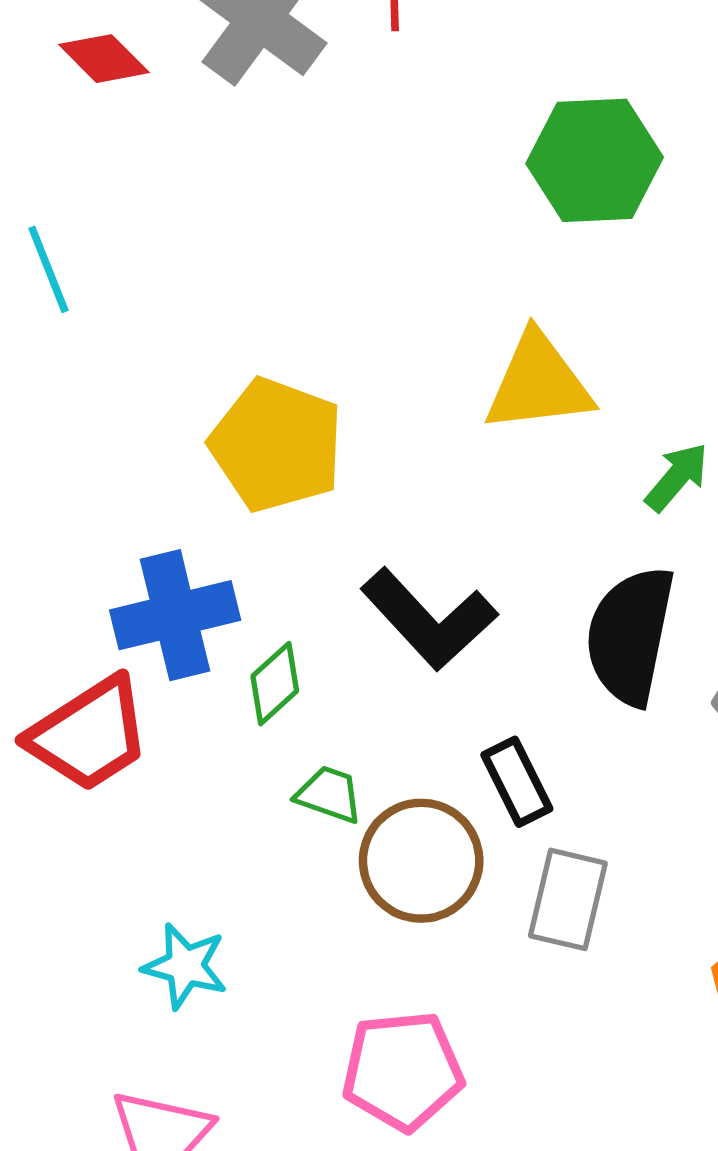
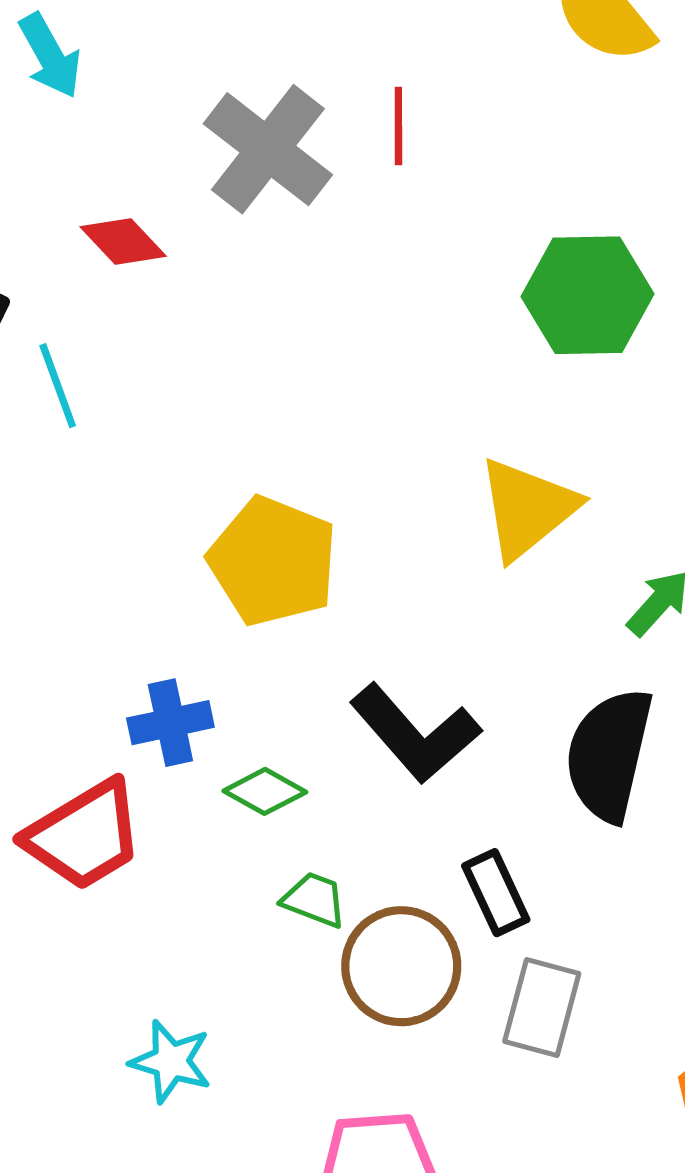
red diamond: (104, 59) -> (123, 241), moved
yellow triangle: (539, 383) -> (527, 508), turned -34
blue cross: (175, 615) -> (170, 723), size x0.7
green diamond: (275, 684) -> (265, 791), turned 70

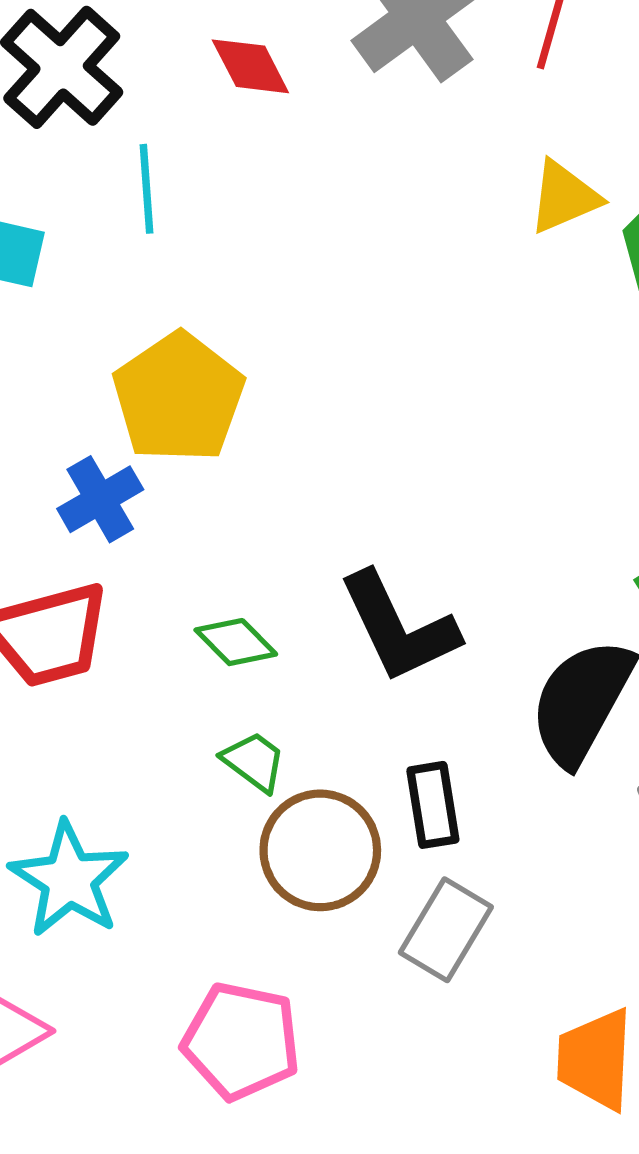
yellow triangle: (527, 508) -> (564, 197), moved, size x0.7
yellow pentagon: (273, 561) -> (179, 398), moved
blue cross: (170, 723) -> (100, 499), moved, turned -34
cyan star: (171, 1061) -> (69, 879), size x1.4

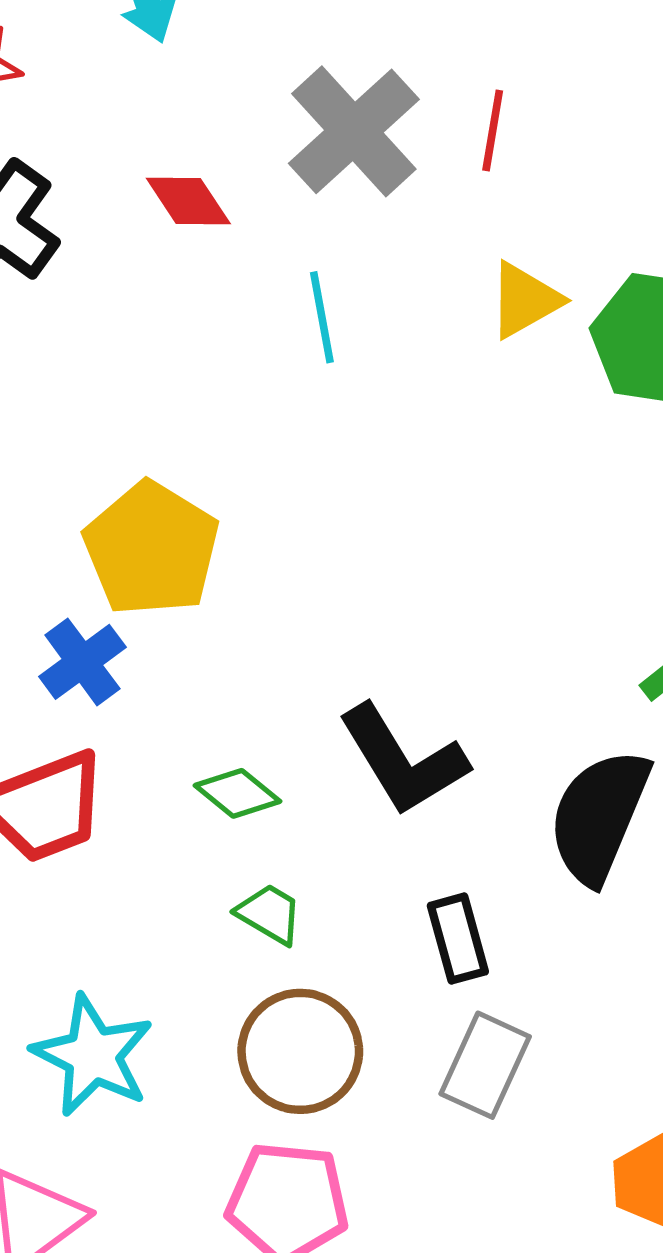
cyan line: (147, 189) -> (322, 317), moved
brown circle: (320, 850) -> (300, 1051), moved

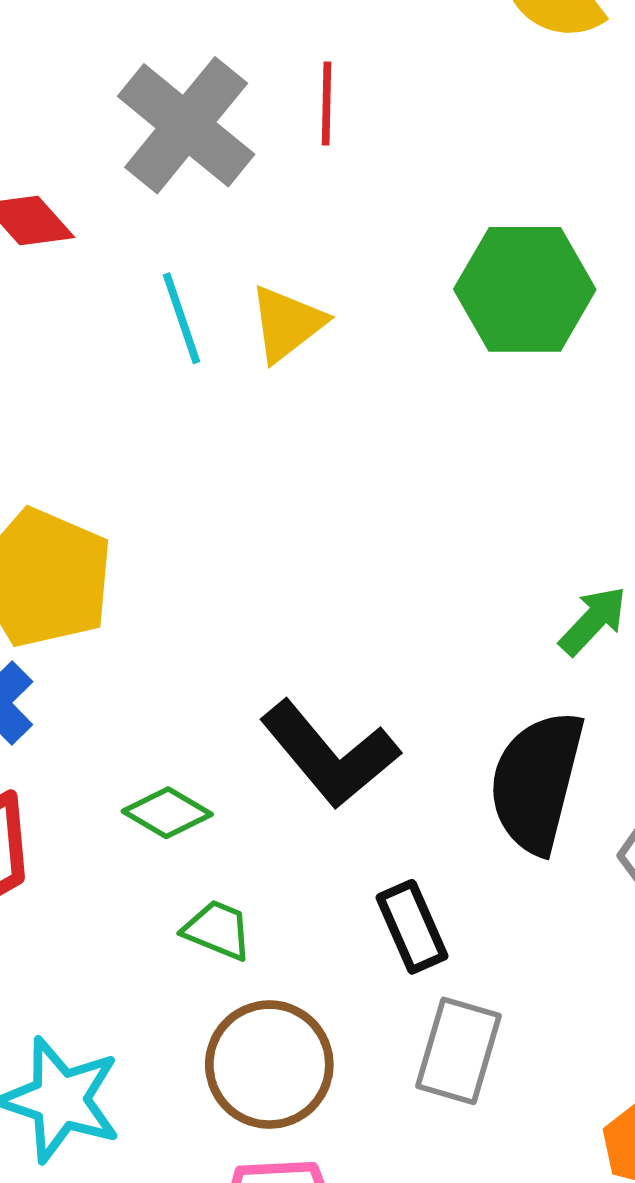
yellow triangle: (525, 300) -> (287, 324), moved

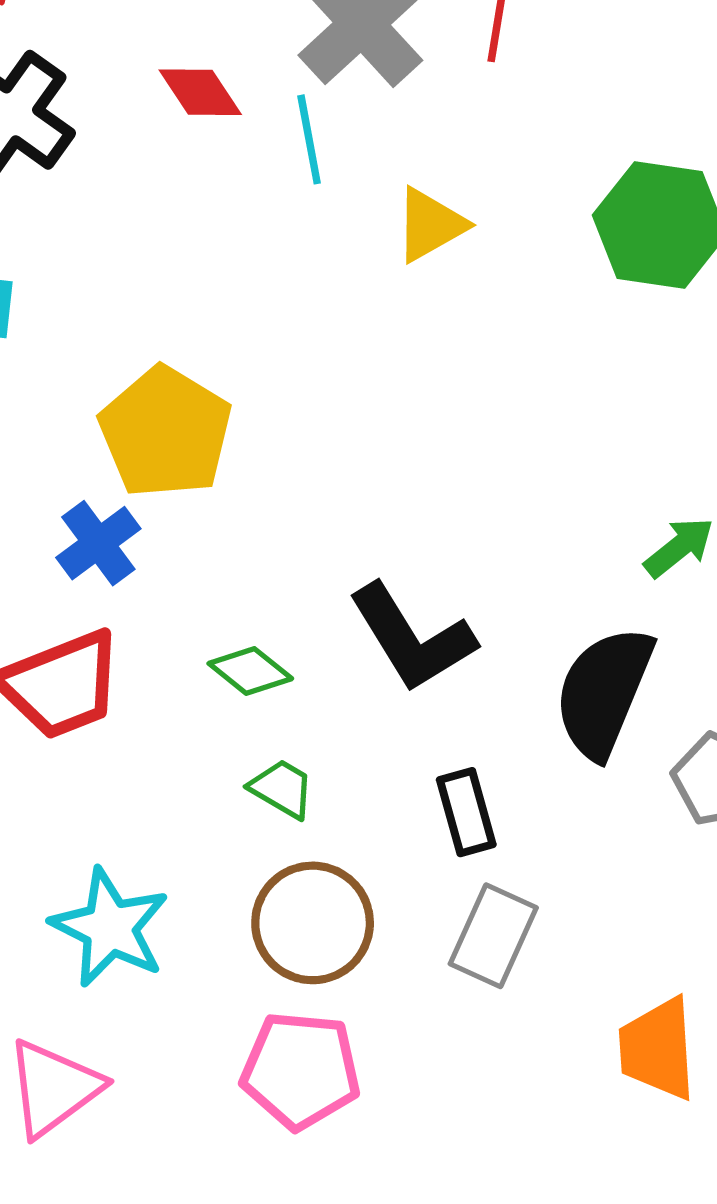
cyan line: (181, 318) -> (309, 139), moved

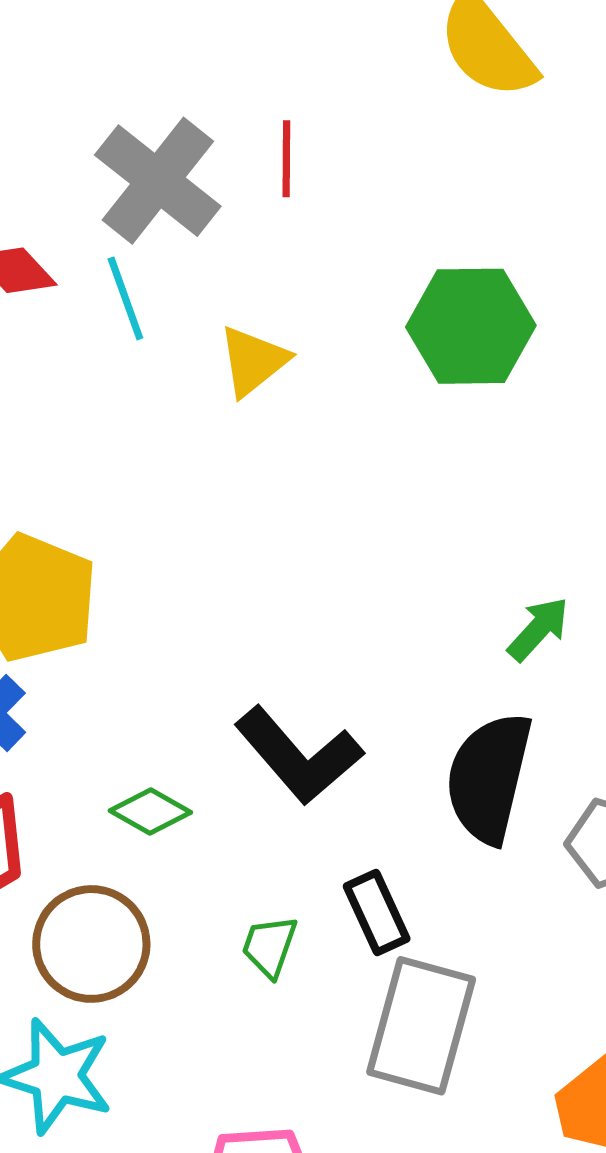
green trapezoid: (282, 789) -> (269, 946), moved, turned -92
brown circle: (313, 923) -> (91, 944), moved
gray rectangle: (493, 936) -> (421, 1026), size x1.4

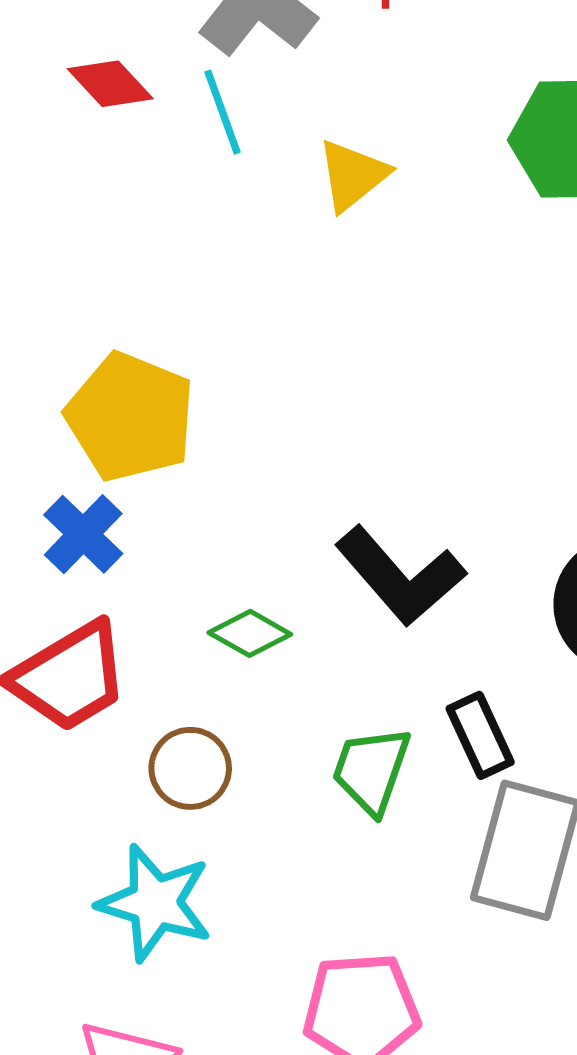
brown circle: (91, 944) -> (190, 768), size x0.7
green trapezoid: (269, 946) -> (371, 770), size x1.4

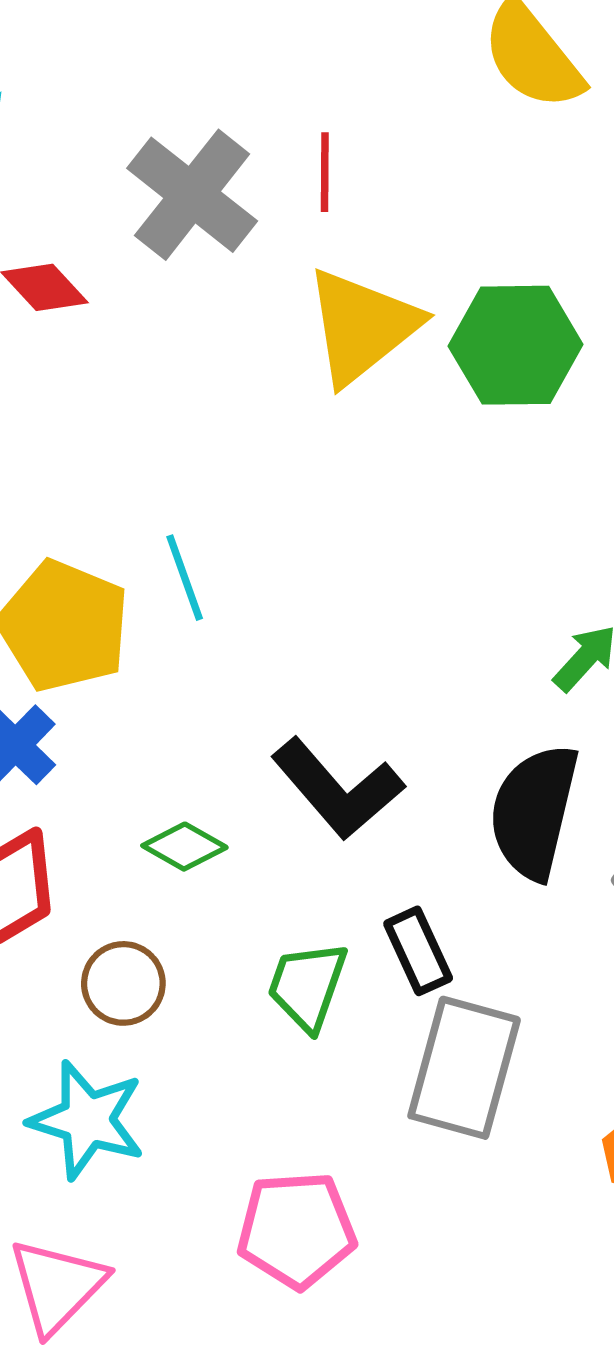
cyan line: (223, 112) -> (185, 578), moved
yellow triangle: (353, 175) -> (362, 326), moved, size x1.6

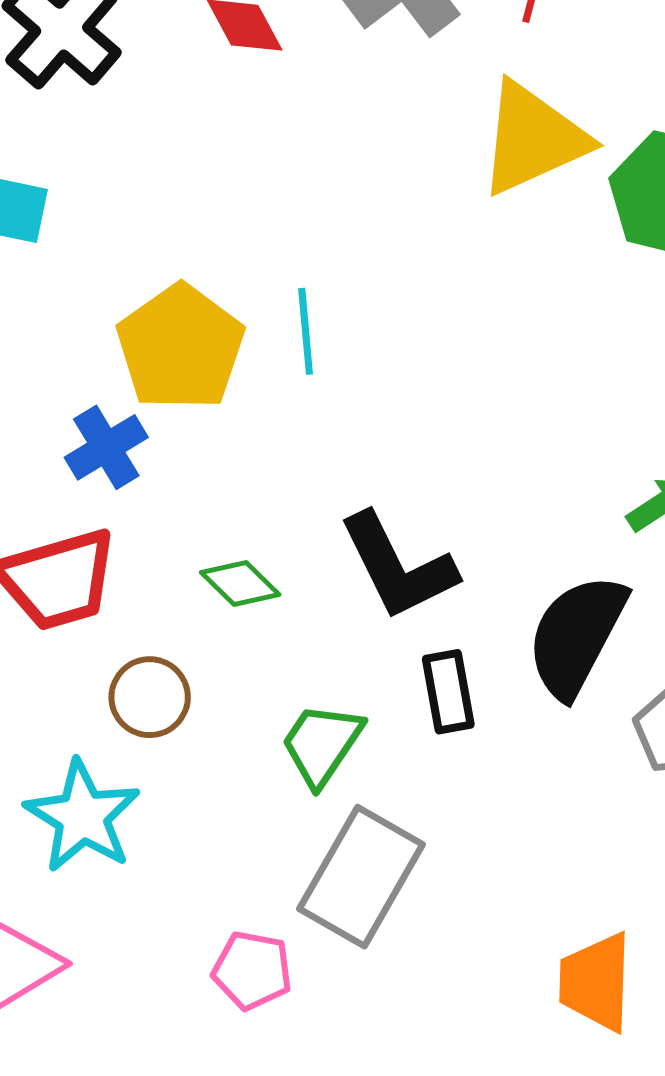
black rectangle: (418, 951) -> (448, 692), moved
gray rectangle: (464, 1068) -> (361, 877), moved
pink pentagon: (296, 1230) -> (252, 970), size x0.7

